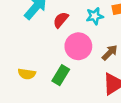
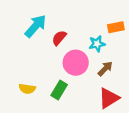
cyan star: (95, 16) -> (97, 44), moved

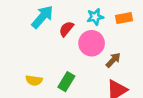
cyan star: (97, 44) -> (95, 17), moved
pink circle: (76, 63) -> (92, 43), moved

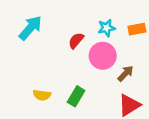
cyan arrow: (42, 17) -> (30, 28), moved

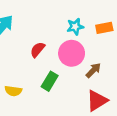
red semicircle: (76, 41) -> (38, 50), moved
green rectangle: (76, 96) -> (50, 81), moved

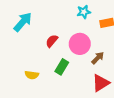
cyan star: (75, 27) -> (84, 12), moved

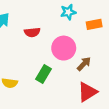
red semicircle: (52, 41) -> (32, 32), moved, turned -136

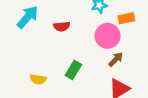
pink circle: (64, 48) -> (108, 36), moved

